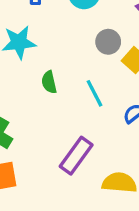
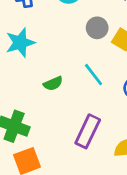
green semicircle: (49, 82) -> (53, 83), moved, turned -90

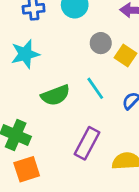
green semicircle: (53, 83) -> (55, 95), size x1.5

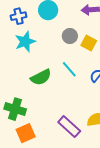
cyan star: (25, 54) -> (25, 42), moved
purple rectangle: (87, 143) -> (69, 127), moved, turned -70

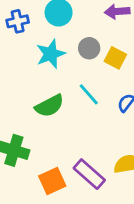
cyan star: (25, 42) -> (51, 54), moved
orange square: (26, 133) -> (52, 181), moved

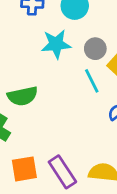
cyan line: (89, 94) -> (92, 81), moved
green semicircle: (49, 106) -> (23, 96), moved

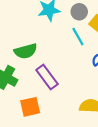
purple rectangle: (62, 172) -> (47, 77), moved

